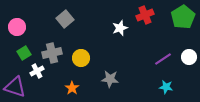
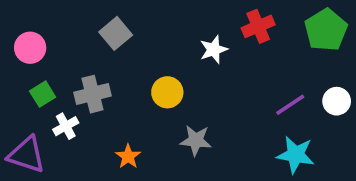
yellow circle: (81, 58) -> (167, 92), moved
cyan star: (166, 87) -> (296, 155), size x1.5

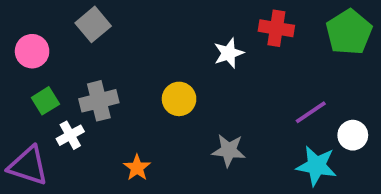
red cross: (258, 26) -> (276, 28), turned 32
gray square: (116, 33) -> (93, 24), moved
white circle: (337, 101) -> (353, 135), moved
gray star: (196, 140) -> (229, 150), moved

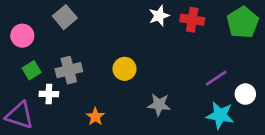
white star: (229, 53) -> (159, 16), moved
white cross: (70, 135) -> (49, 94), turned 30

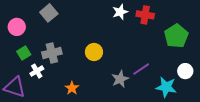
green pentagon: (243, 22) -> (176, 36), moved
purple line: (216, 78) -> (141, 69), moved
white cross: (49, 94) -> (37, 71), turned -32
gray star: (159, 105) -> (120, 79), turned -30

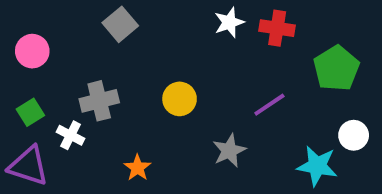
gray square: (49, 13) -> (120, 24), moved
green square: (24, 53) -> (30, 112), moved
purple line: (141, 69) -> (269, 105), moved
white cross: (37, 71) -> (71, 135), turned -32

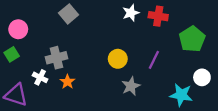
yellow circle: (180, 99) -> (118, 59), moved
purple line: (269, 105) -> (154, 60), turned -30
green square: (30, 112) -> (12, 54), moved
orange star: (137, 168) -> (67, 82), moved

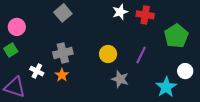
gray cross: (57, 58) -> (63, 53), moved
gray star: (131, 86) -> (120, 79), turned -30
cyan star: (181, 95) -> (166, 87), turned 30

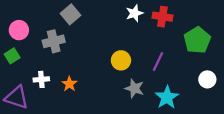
gray cross: (63, 53) -> (54, 41), moved
white cross: (37, 71) -> (41, 79), turned -32
cyan star: (166, 87) -> (167, 97), moved

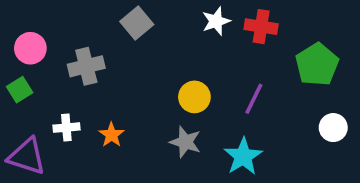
gray square: (71, 14) -> (137, 23), moved
gray star: (134, 88) -> (185, 142), moved
cyan star: (167, 97) -> (243, 156), moved

